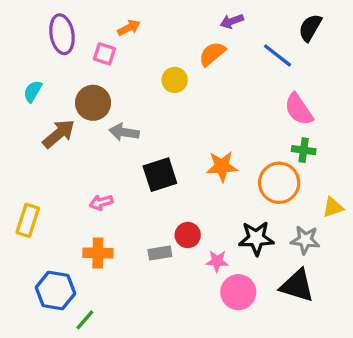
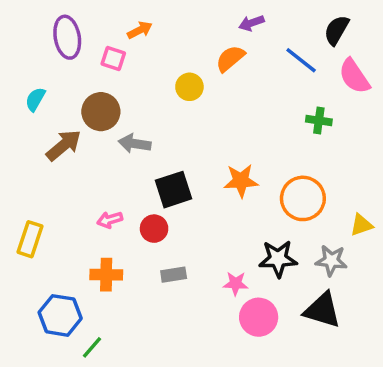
pink semicircle: (299, 109) -> (354, 76), moved
green cross: (304, 150) -> (319, 120), moved
red circle: (188, 235) -> (154, 229), moved

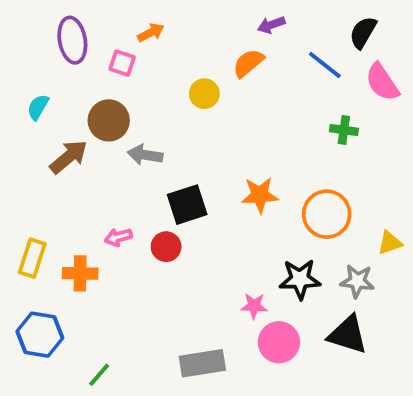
orange cross: (106, 275) -> (80, 273), moved
gray rectangle: (174, 275) -> (202, 363), moved, size x1.6
blue hexagon: (60, 315) -> (40, 335), moved

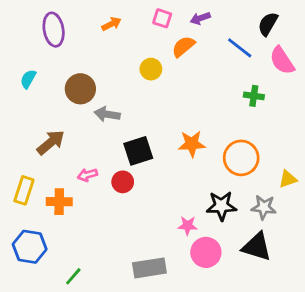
pink square: (122, 63) -> (162, 18), moved
brown arrow: (69, 157) -> (51, 142), moved

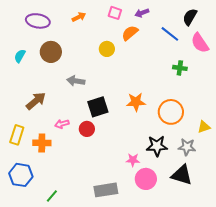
purple ellipse: (54, 30) -> (38, 21), turned -70
brown circle: (80, 89) -> (51, 52), moved

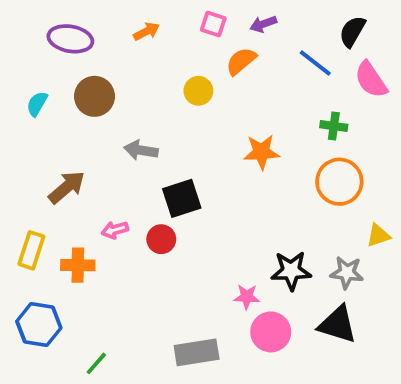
orange star: (136, 102) -> (261, 152), moved
orange circle: (171, 112) -> (339, 182), moved

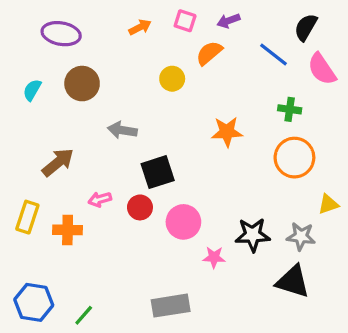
orange arrow: (146, 31) -> (140, 27), moved
blue hexagon: (39, 325) -> (34, 302), moved
pink circle: (271, 332) -> (183, 222), moved

